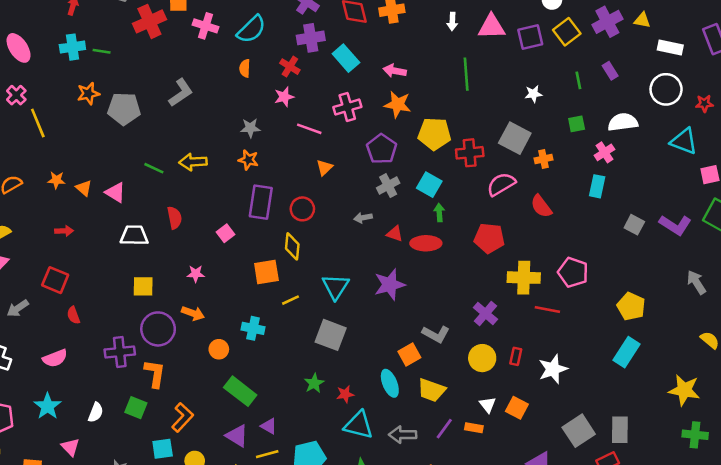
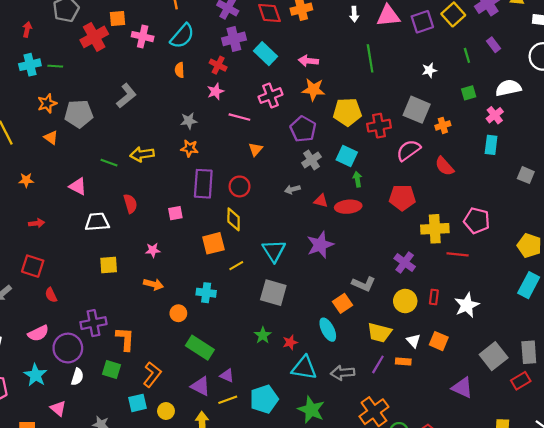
orange triangle: (84, 188) -> (51, 138), moved
pink square: (225, 233) -> (175, 213), turned 32
purple circle: (158, 329) -> (68, 348), moved
yellow trapezoid: (431, 390) -> (379, 333), moved

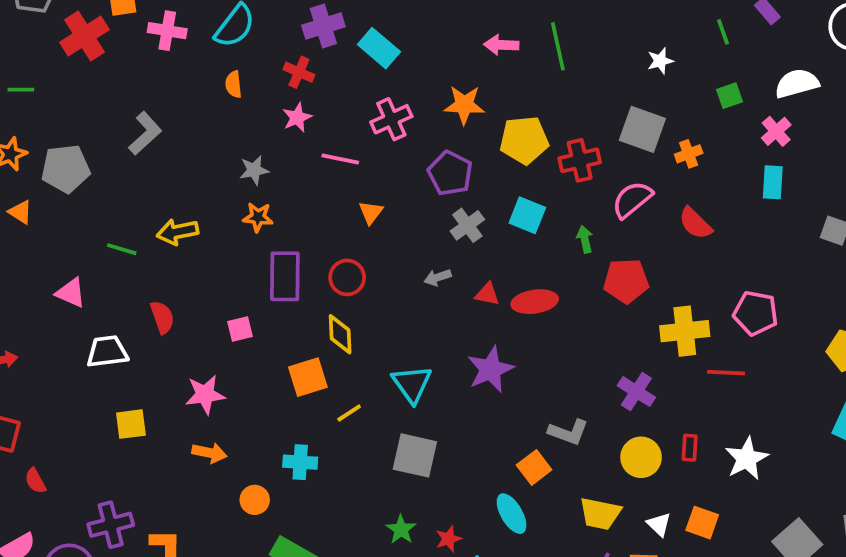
pink arrow: (308, 61) -> (501, 45), moved
green arrow: (357, 179) -> (585, 239), moved
pink star: (153, 250) -> (205, 395), size x1.5

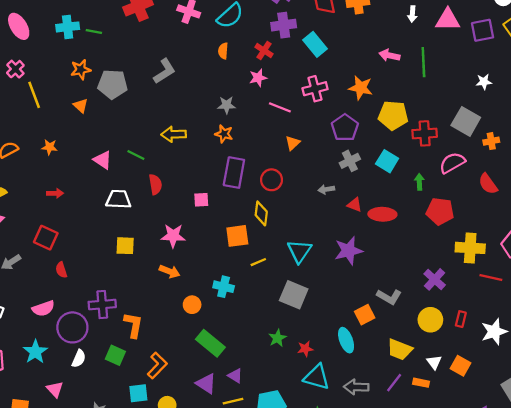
green line: (122, 249) -> (136, 155), moved

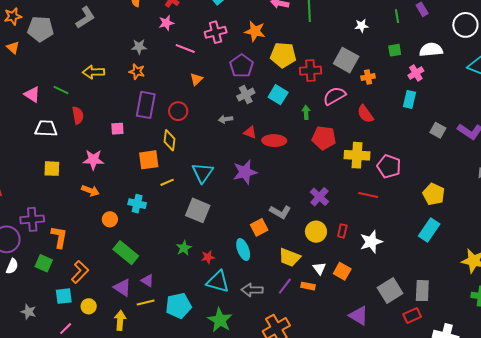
yellow cross: (470, 248) -> (357, 155), moved

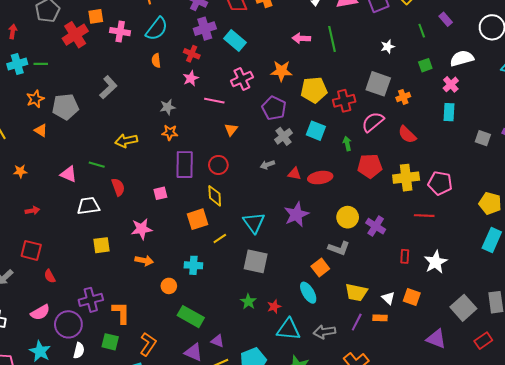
yellow circle: (316, 232) -> (348, 217), moved
red rectangle: (412, 316) -> (483, 341), moved

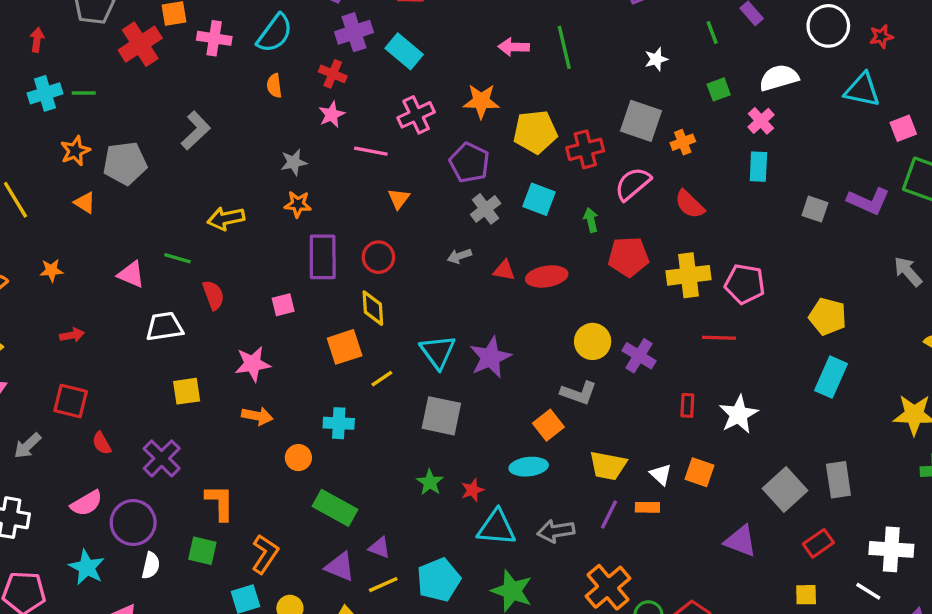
purple star: (296, 214) -> (490, 357), moved
cyan ellipse: (308, 293) -> (529, 467), turned -65
purple cross: (91, 300) -> (162, 458), moved, turned -30

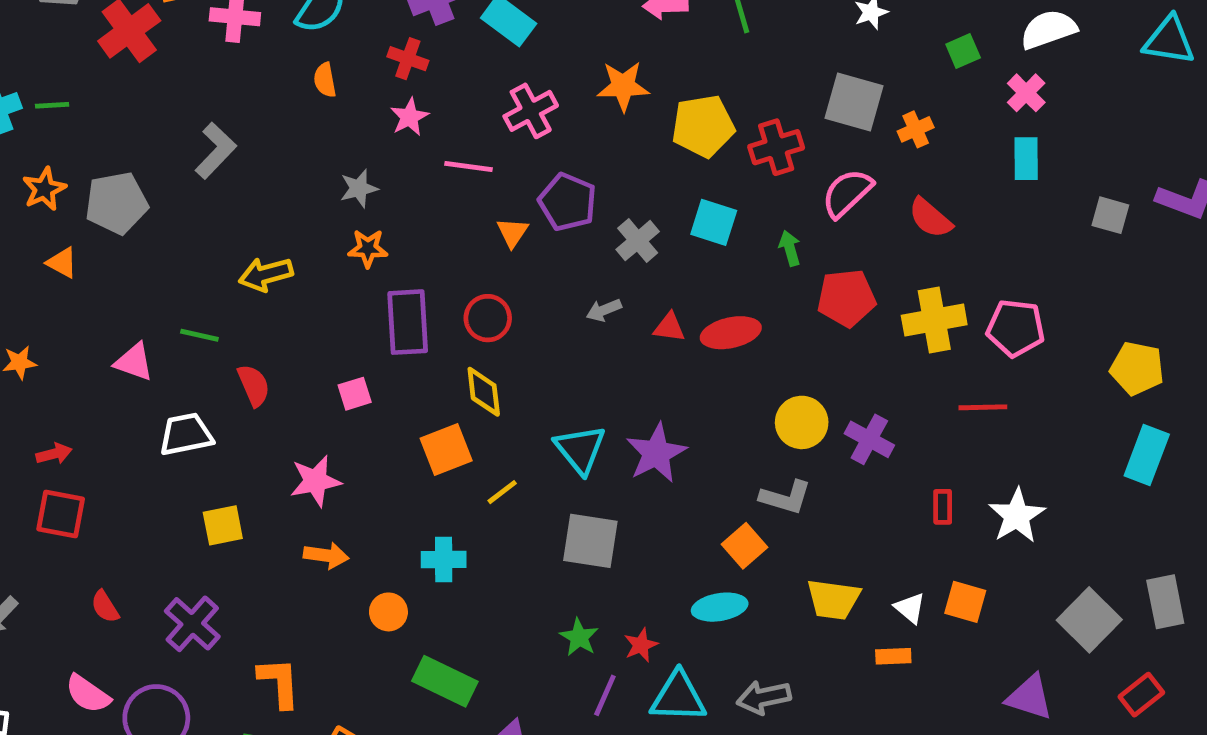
purple pentagon: (469, 163) -> (568, 202), moved
red square: (71, 401) -> (61, 514), moved
pink semicircle: (86, 503) -> (88, 694), turned 68
purple line: (609, 515) -> (605, 695), moved

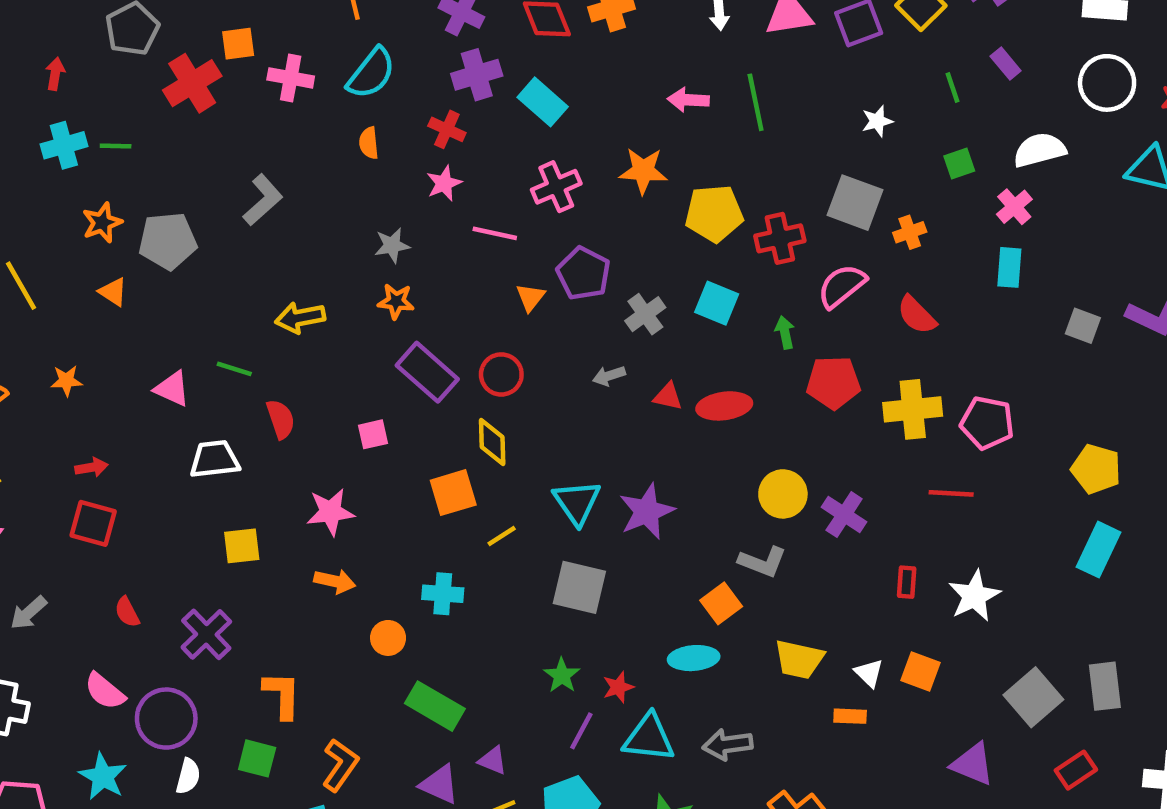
purple rectangle: (408, 322) -> (427, 372), turned -50

